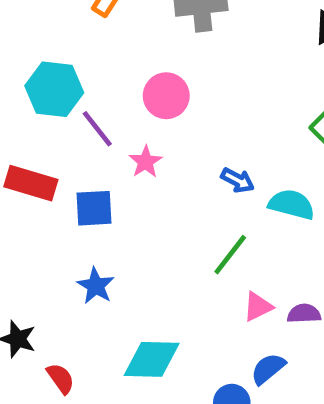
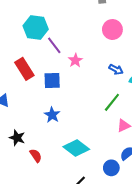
pink circle: (166, 96) -> (112, 29), moved
red rectangle: (31, 183) -> (24, 69), turned 40
cyan diamond: (152, 359) -> (76, 148), turned 35

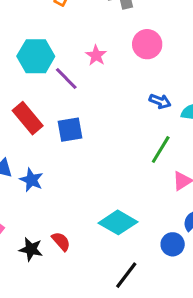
pink star: (75, 60) -> (96, 55), moved
blue star: (52, 115) -> (31, 180), moved
black star: (17, 138) -> (31, 249), moved

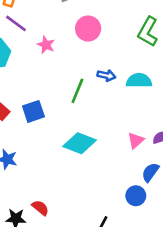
purple line: (66, 78) -> (16, 23), moved
green line: (161, 150) -> (77, 91), moved
cyan diamond: (118, 222) -> (80, 143), moved

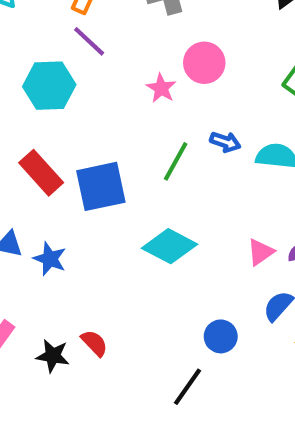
pink star: (46, 45) -> (161, 88), moved
blue square: (33, 111) -> (101, 186), size x1.4
blue circle: (136, 196) -> (221, 336), moved

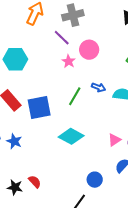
purple line: (89, 41) -> (62, 38), moved

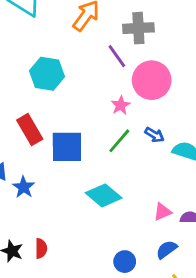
pink circle: (89, 50) -> (152, 80), size x1.4
pink star: (69, 61) -> (121, 105), moved
red semicircle: (35, 182) -> (41, 248), turned 32

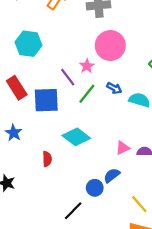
purple line: (117, 56) -> (68, 77), moved
red semicircle: (41, 248) -> (47, 159), moved
blue semicircle: (167, 250) -> (112, 175), moved

